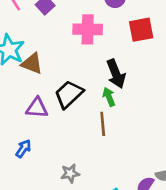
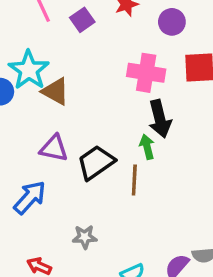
pink cross: (88, 29) -> (146, 73), moved
black trapezoid: (69, 94) -> (96, 162), moved
blue arrow: (23, 149) -> (30, 197), size x1.5

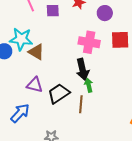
purple square: (82, 20) -> (53, 11), turned 32
cyan star: (29, 70) -> (21, 39), turned -30
black arrow: (160, 119) -> (82, 69), moved

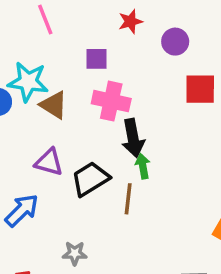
purple square: (53, 11) -> (96, 59), moved
pink cross: (89, 42) -> (111, 101), moved

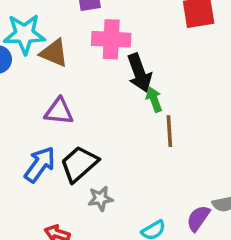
black trapezoid: (90, 179) -> (79, 164), moved
brown line: (128, 199) -> (169, 131), moved

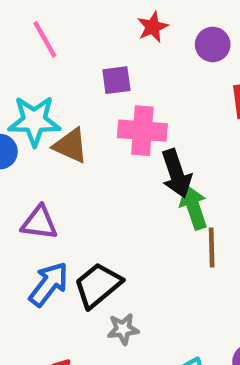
green arrow: (154, 99) -> (194, 207), size x1.4
purple triangle: (59, 111) -> (39, 223), moved

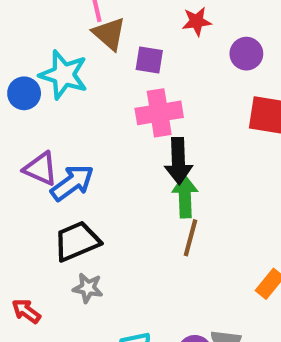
pink cross: (142, 131) -> (159, 113), turned -30
brown triangle: (71, 146) -> (109, 34), moved
blue arrow: (49, 284) -> (72, 183), moved

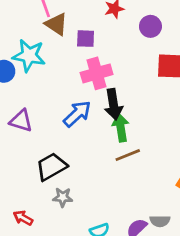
blue arrow: (72, 183) -> (77, 114), moved
brown line: (190, 238) -> (128, 155), turned 60

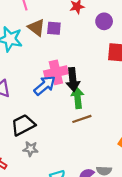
brown triangle: (56, 24) -> (36, 28), moved
pink cross: (97, 73) -> (56, 72), moved

